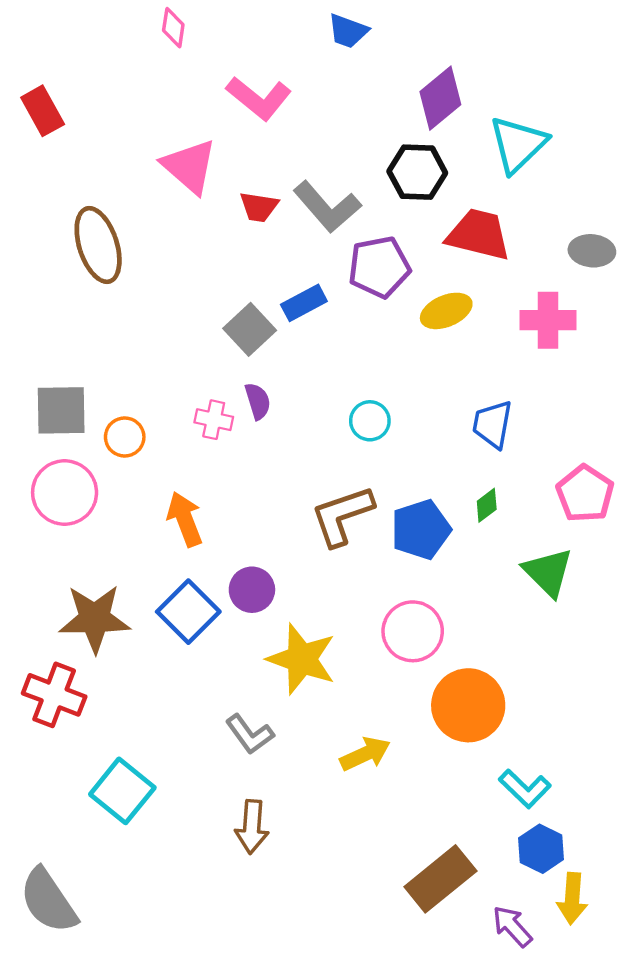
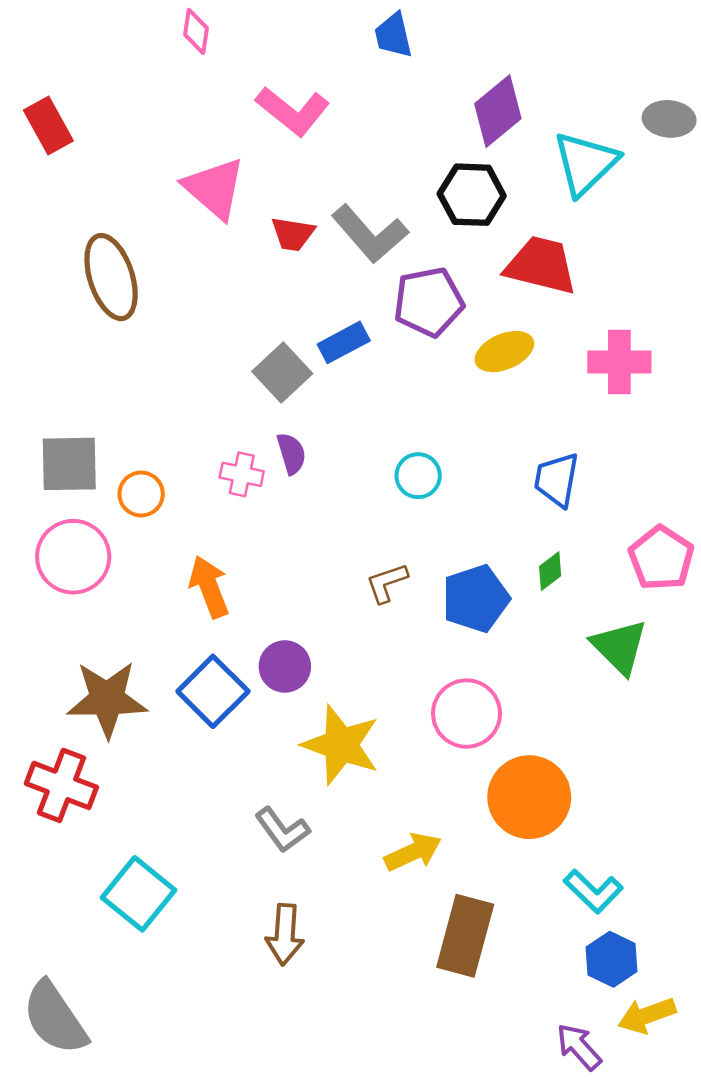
blue trapezoid: (348, 31) -> (393, 35), turned 57
gray ellipse: (592, 251) -> (669, 119), moved
brown L-shape: (342, 516) -> (387, 583), size x0.6
brown rectangle: (440, 879) -> (465, 936), moved, turned -36
yellow arrow: (572, 898) -> (647, 1015), turned 66

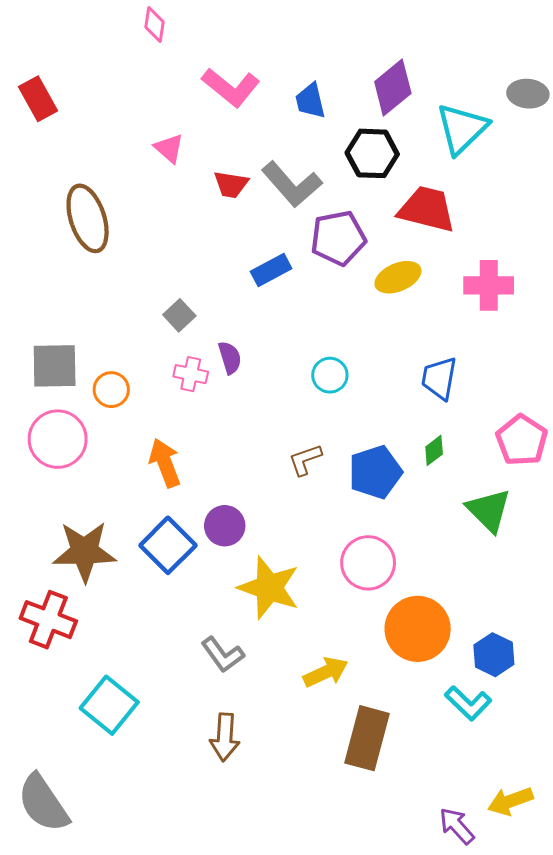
blue trapezoid: (393, 35) -> (310, 101), moved
pink triangle: (214, 188) -> (169, 148), size x0.6
gray square: (282, 372) -> (179, 315), moved, size x0.7
blue hexagon: (612, 959) -> (494, 655), moved

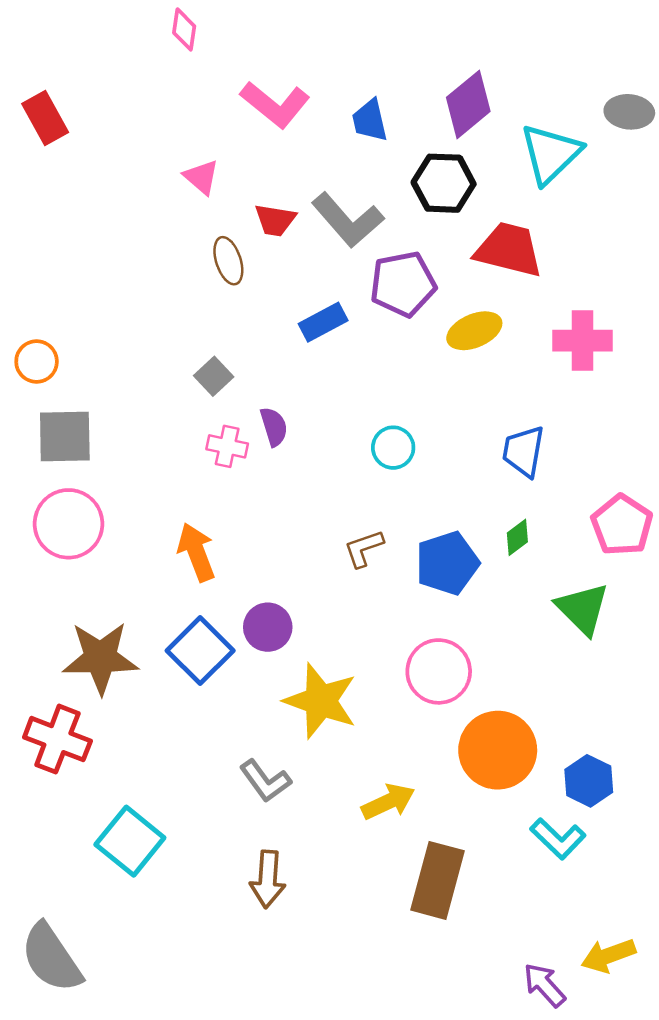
brown ellipse: (88, 218) -> (228, 261), moved, size x0.6
orange circle: (111, 390) -> (37, 362), moved

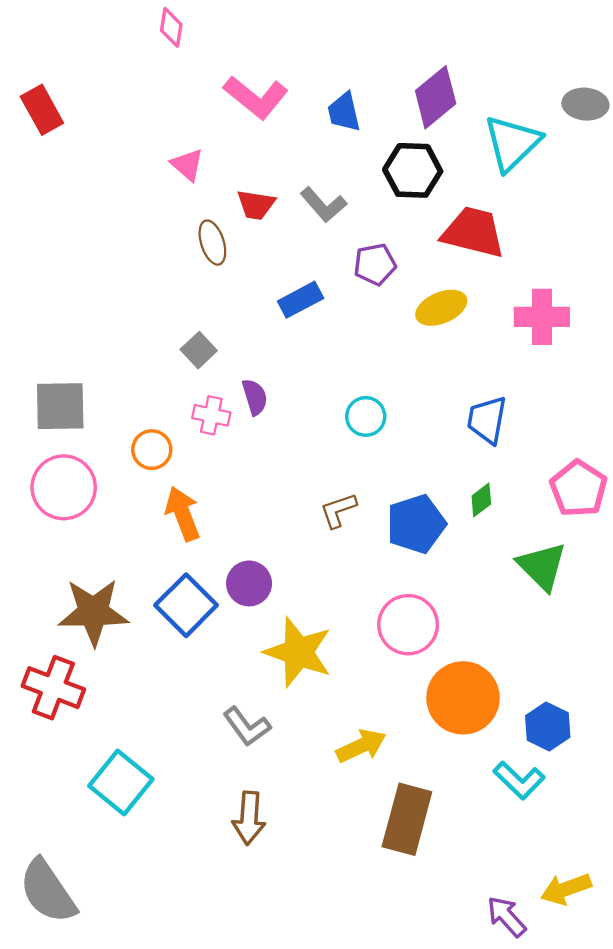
gray L-shape: (348, 220) -> (323, 205), size x0.7
purple pentagon: (403, 284) -> (375, 264), size x0.7
orange circle: (37, 362) -> (152, 450), moved

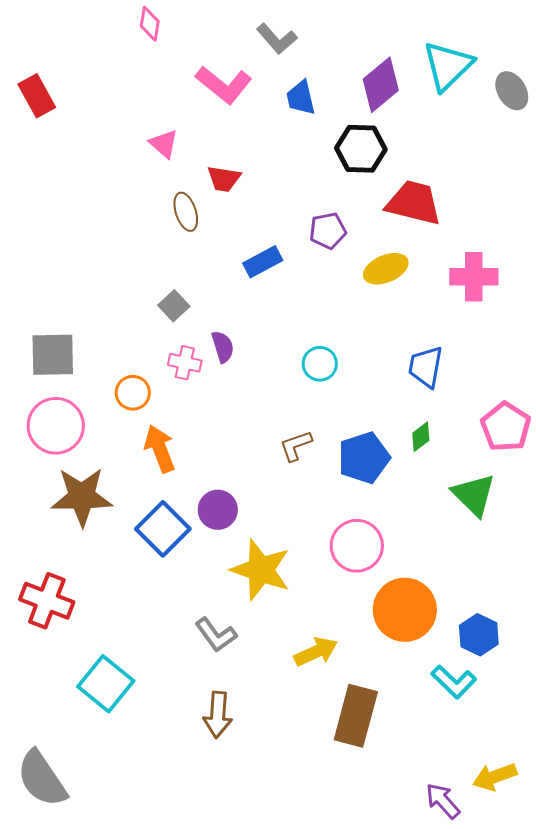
gray ellipse: (585, 104) -> (512, 91), turned 54
cyan triangle: (512, 143) -> (448, 66), moved
gray L-shape: (323, 205) -> (277, 39), moved
brown star: (93, 612) -> (82, 497), moved

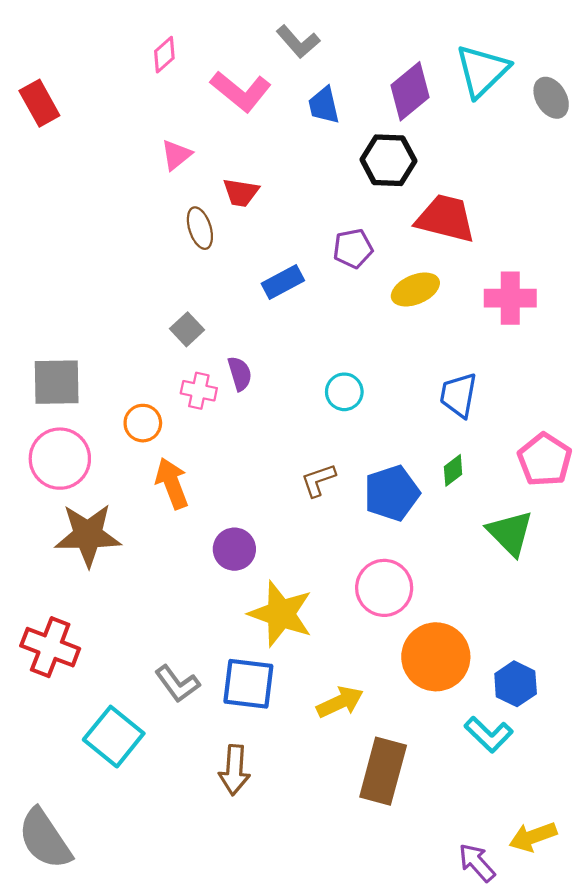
pink diamond: (150, 24) -> (164, 55), moved, turned 40
pink triangle: (164, 144) -> (176, 155), turned 40
blue square: (163, 529) -> (248, 684), moved, turned -38
gray L-shape: (216, 635) -> (177, 684), moved

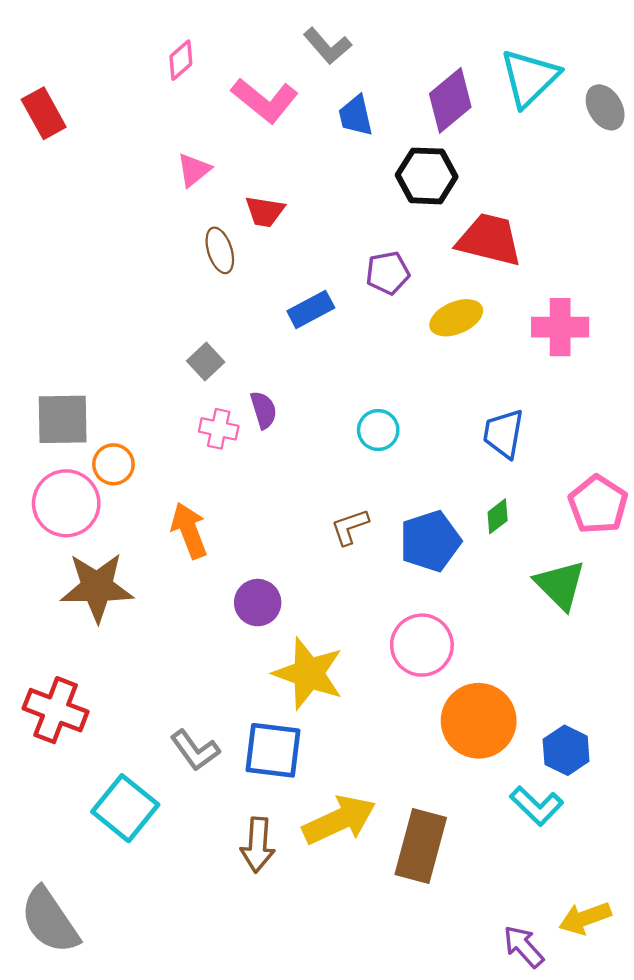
orange circle: (143, 423) -> (113, 464), moved
yellow arrow: (340, 702) -> (339, 820), moved, size x1.4

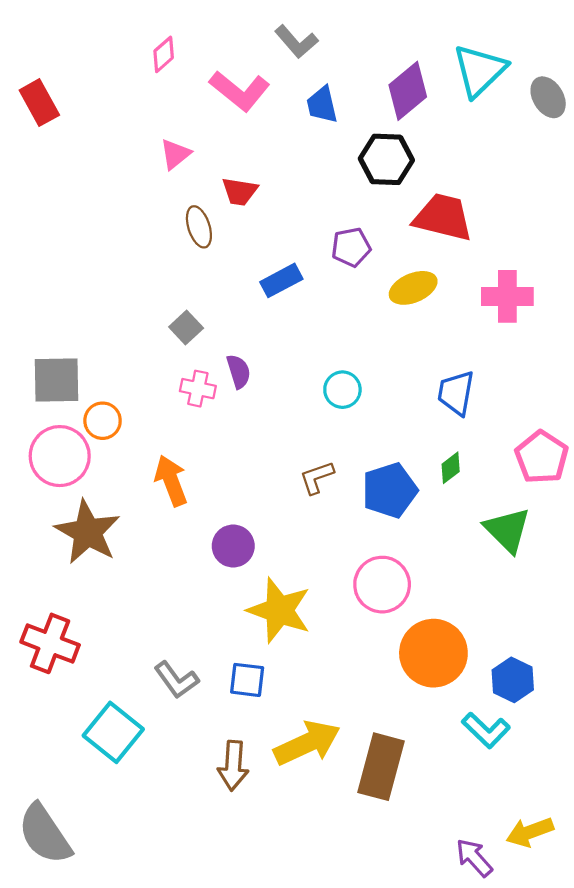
brown star: (97, 587) -> (88, 532), turned 30
blue square: (273, 750) -> (247, 680), size x0.7

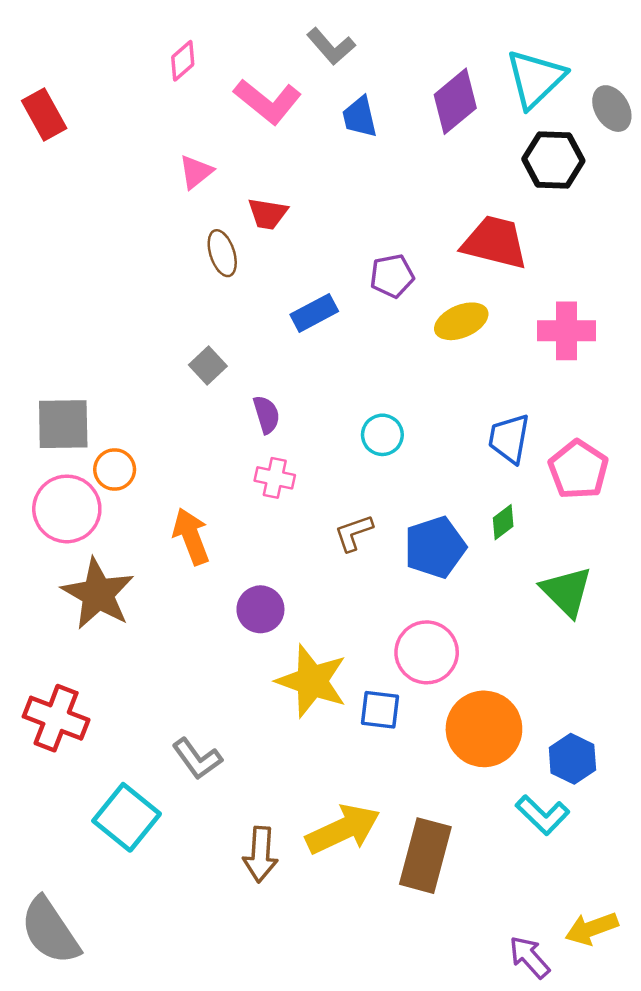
black hexagon: (386, 159) -> (553, 160), moved
pink cross: (198, 389) -> (275, 478), moved
pink pentagon: (542, 457) -> (578, 470), moved
blue square: (247, 680) -> (380, 710), moved

